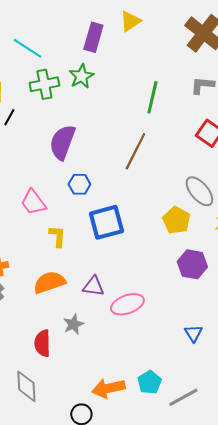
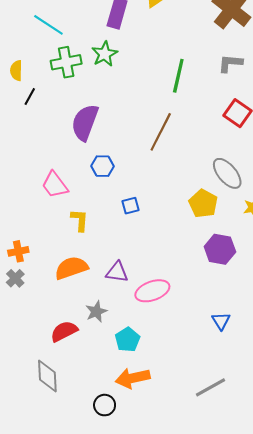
blue square: (106, 222) -> (131, 206), size x0.5
red semicircle: (42, 343) -> (64, 331), turned 64
cyan pentagon: (149, 382) -> (127, 340), moved

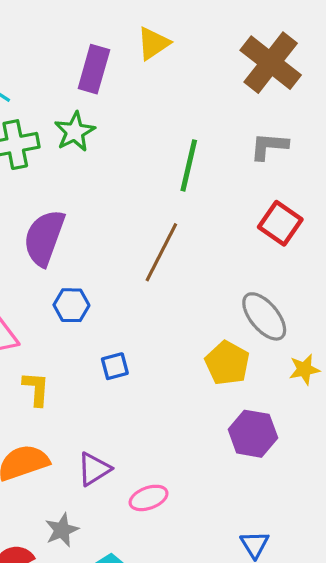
purple triangle: (117, 272) -> (94, 469), turned -40
pink ellipse: (152, 291) -> (149, 498), size x0.7

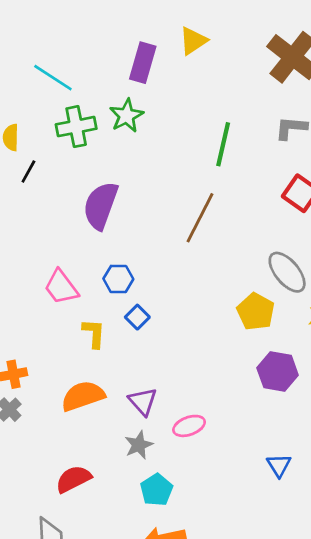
blue hexagon: (71, 305) -> (118, 279), moved
blue square: (115, 366) -> (137, 317), moved, turned -30
purple triangle: (94, 469) -> (143, 401), turned -40
gray star: (62, 530) -> (139, 445), moved

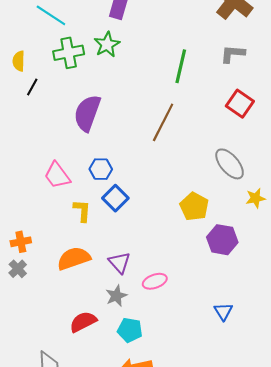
yellow pentagon: (256, 312) -> (194, 206), moved
blue square: (137, 317) -> (115, 198), size x1.4
red semicircle: (73, 479) -> (83, 322), moved
cyan pentagon: (156, 490) -> (130, 330), turned -30

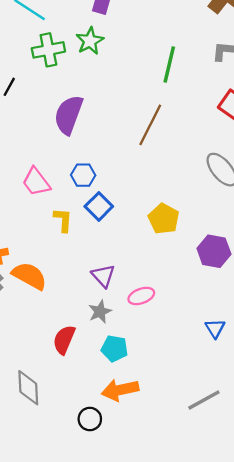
yellow pentagon: (194, 206) -> (164, 219), moved
orange semicircle: (74, 258) -> (29, 276), moved, turned 48
red semicircle: (83, 322) -> (64, 340), turned -40

